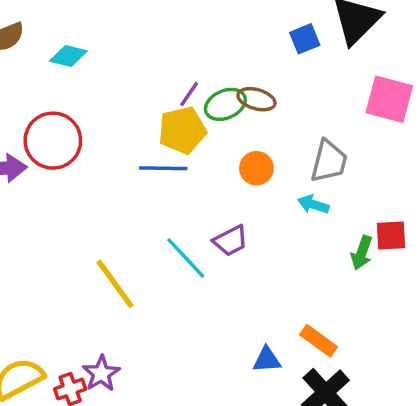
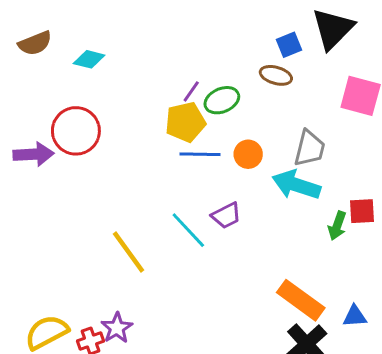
brown ellipse: (256, 99) -> (276, 75), moved
blue line: (163, 168) -> (200, 154), moved
cyan arrow: (313, 204) -> (296, 185), size x1.8
orange rectangle: (319, 341) -> (301, 300), size x1.5
blue triangle: (267, 360) -> (355, 316), moved

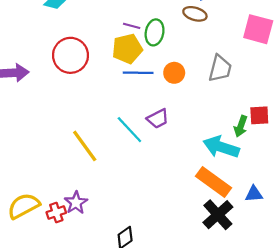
purple line: (191, 91) -> (132, 26), turned 70
green ellipse: (222, 100) -> (155, 32), turned -55
red circle: (76, 131) -> (70, 55), moved
cyan arrow: (296, 185) -> (221, 147), moved

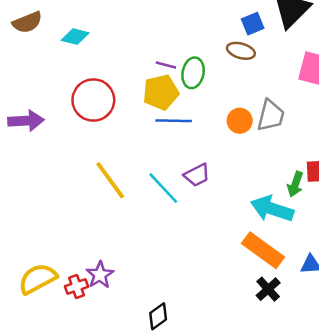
orange circle: (174, 73) -> (240, 121), moved
yellow line: (85, 146) -> (110, 180), moved
black cross: (218, 215) -> (268, 289), size x0.7

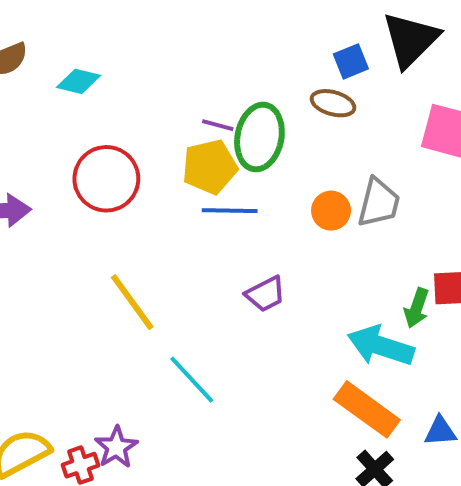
green ellipse: (193, 73) -> (259, 137), size x1.4
cyan line: (163, 188) -> (192, 380), moved

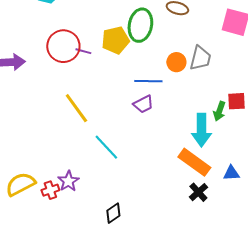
purple line: (218, 125) -> (83, 51), moved
blue line: (230, 211) -> (148, 81), moved
cyan arrow: (381, 346) -> (201, 130), turned -108

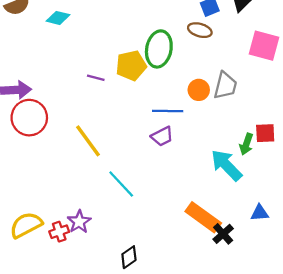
red circle: (63, 46) -> (29, 118), moved
cyan arrow: (201, 130) -> (226, 165), turned 136
orange rectangle: (194, 162) -> (203, 217), moved

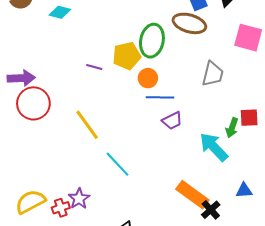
brown ellipse: (200, 30) -> (189, 23), size x1.5
orange circle: (199, 90) -> (148, 78), moved
purple trapezoid: (162, 136) -> (172, 121), moved

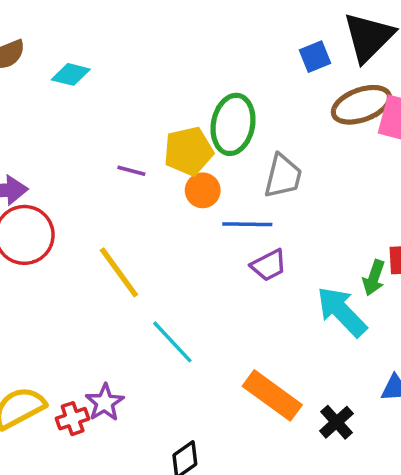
brown ellipse: (189, 23) -> (361, 105), moved, turned -36
gray trapezoid: (213, 74) -> (283, 176), moved
orange circle: (148, 78) -> (203, 190), moved
orange rectangle: (192, 195) -> (272, 395), moved

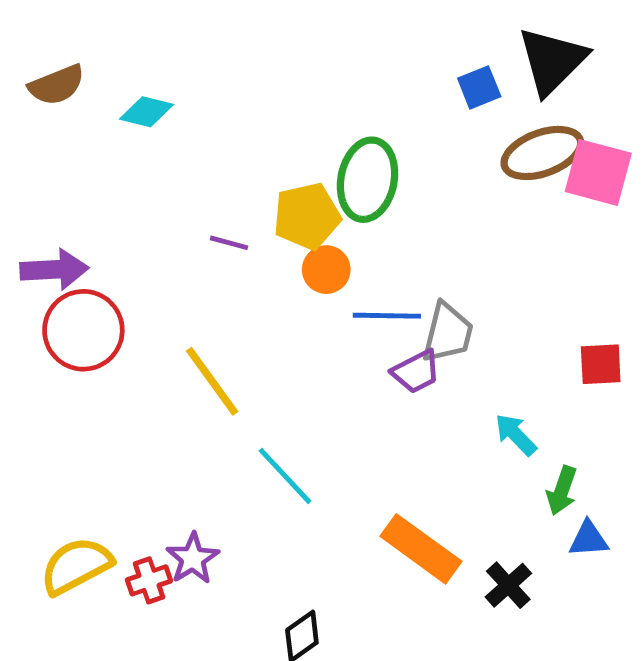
gray trapezoid: (283, 176) -> (448, 333), moved
green arrow: (374, 278) -> (562, 491), moved
cyan arrow: (342, 312) -> (516, 435), size x0.6

